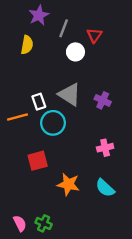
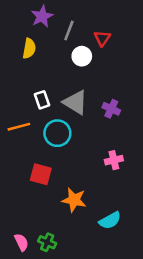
white rectangle: (39, 102) -> (42, 100), moved
red square: (38, 161) -> (41, 174), turned 30
cyan semicircle: (105, 188) -> (110, 220), moved, turned -72

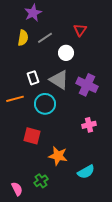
gray line: (69, 31) -> (45, 38), moved, turned 35
white circle: (82, 56) -> (66, 53), moved
purple cross: (111, 109) -> (87, 85), size x1.5
green cross: (47, 242) -> (41, 181), moved, turned 32

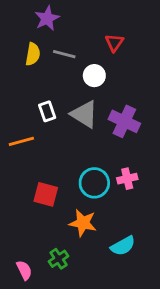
gray line: (45, 38) -> (64, 54), turned 49
cyan circle: (45, 104) -> (94, 183), moved

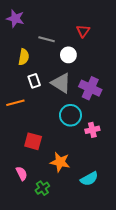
purple star: (47, 18) -> (15, 18), moved, turned -30
yellow semicircle: (33, 54) -> (24, 57), moved
cyan circle: (94, 183) -> (70, 115), moved
pink semicircle: (24, 270) -> (22, 174), moved

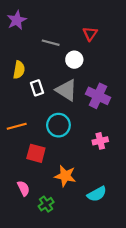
purple star: (15, 18) -> (17, 20), turned 30
yellow semicircle: (24, 57) -> (19, 70), moved
orange line: (15, 103) -> (17, 126), moved
cyan circle: (70, 115) -> (58, 125), moved

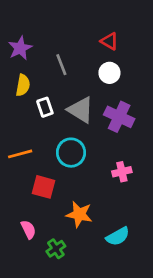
purple star: (17, 20) -> (20, 48), moved
red triangle: (90, 34) -> (109, 41), turned -35
gray line: (51, 43) -> (61, 65), moved, turned 54
white circle: (74, 60) -> (109, 73), moved

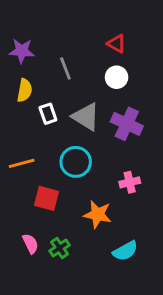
purple star: (20, 48) -> (22, 51), turned 30
orange star: (79, 214) -> (98, 214), moved
green cross: (56, 249) -> (60, 248), moved

